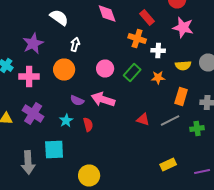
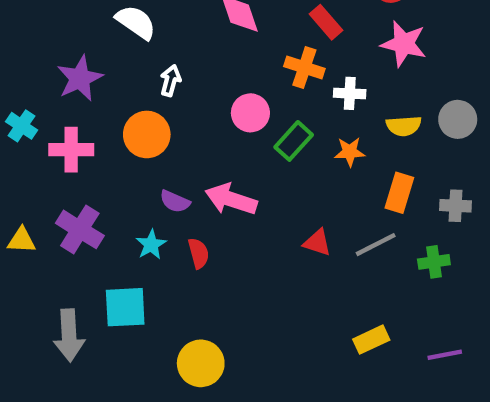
pink circle: (105, 68) -> (250, 113), moved

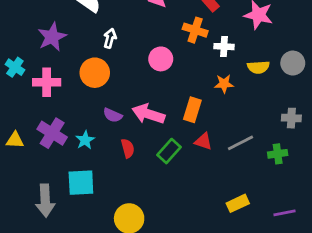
green rectangle: (294, 141) -> (169, 151), moved
orange rectangle: (399, 193) -> (192, 110), moved
cyan star: (151, 245) -> (85, 140), moved

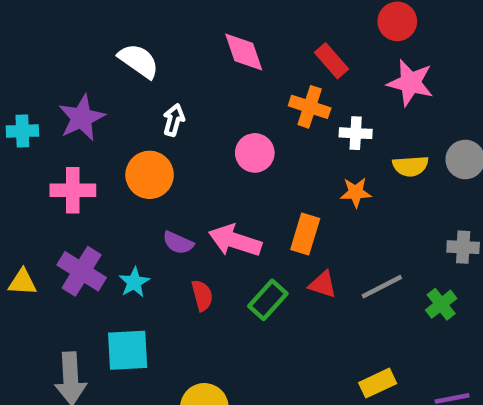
cyan cross: (15, 67) -> (22, 131), moved, turned -36
green cross: (278, 154) -> (441, 304), turned -30

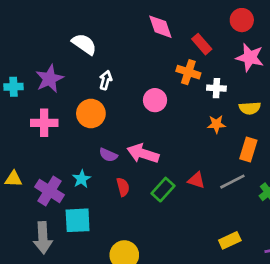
pink diamond: (244, 52) -> (160, 27), moved
orange rectangle: (305, 234) -> (248, 150), moved
purple cross: (82, 271) -> (50, 191), moved

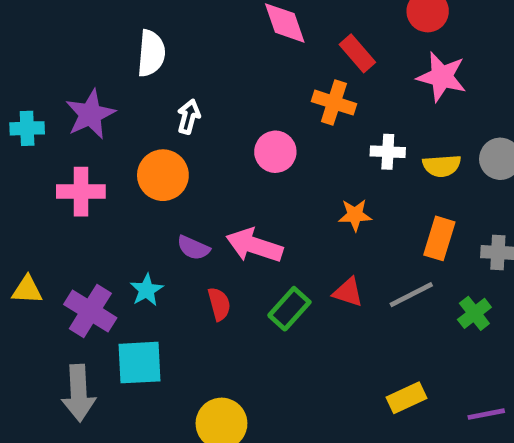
white semicircle: (84, 44) -> (151, 53), turned 60
white cross: (216, 88) -> (388, 152), moved
orange star: (216, 124) -> (355, 215), moved

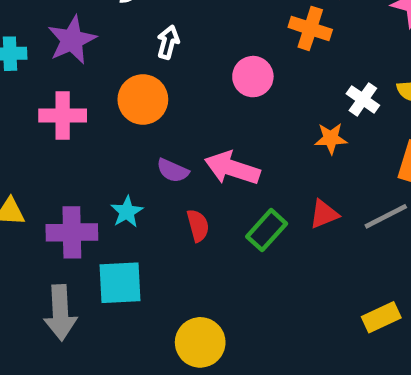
white cross: (388, 152) -> (363, 99), moved, turned 32
red triangle: (348, 292) -> (324, 214), turned -40
purple cross: (90, 311) -> (72, 232), turned -33

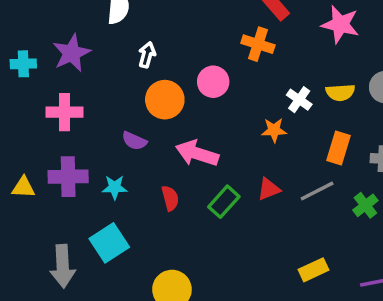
orange circle: (143, 99) -> (165, 100), moved
purple semicircle: (173, 171) -> (134, 141), moved
cyan star: (127, 212) -> (115, 187), turned 30
purple cross: (72, 232) -> (68, 177), moved
cyan square: (120, 283) -> (109, 243), turned -30

